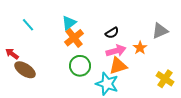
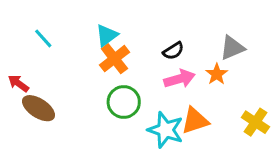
gray triangle: (160, 31) -> (232, 48), moved
orange triangle: (118, 66) -> (195, 121), moved

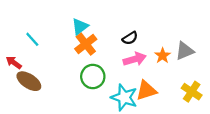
cyan line: (43, 38) -> (32, 39), moved
gray triangle: (232, 48) -> (185, 51), moved

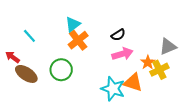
orange star: (163, 56) -> (148, 62), moved
green circle: (93, 77) -> (61, 70), moved
orange triangle: (146, 90) -> (133, 82), turned 36
yellow cross: (192, 92) -> (159, 70), moved, turned 30

